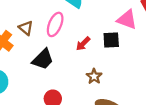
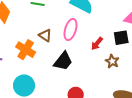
brown star: (94, 76) -> (112, 61), moved

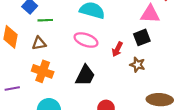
pink ellipse: (71, 29) -> (86, 40), turned -75
brown triangle: (45, 35) -> (39, 43), moved, turned -32

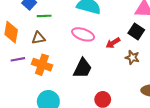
black square: (142, 37) -> (136, 32), turned -35
red arrow: (117, 49) -> (113, 43), turned 32
purple line: (12, 88) -> (18, 59), moved

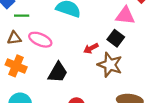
pink ellipse: (83, 34) -> (40, 40), moved
brown star: (132, 57) -> (110, 65), size x1.6

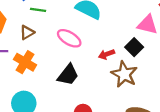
brown triangle: (14, 38) -> (27, 32), turned -32
pink ellipse: (40, 40) -> (69, 38), moved

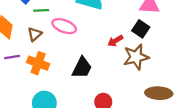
pink ellipse: (69, 38) -> (64, 26), moved
brown star: (124, 74) -> (136, 57), turned -30

